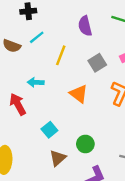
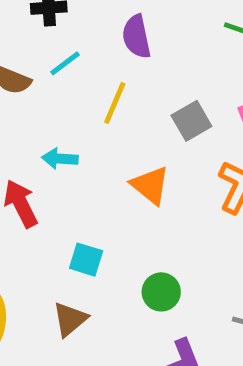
purple semicircle: (85, 26) -> (136, 37), moved
cyan square: (49, 130) -> (86, 260), turned -35
brown triangle: (58, 158) -> (70, 319), moved

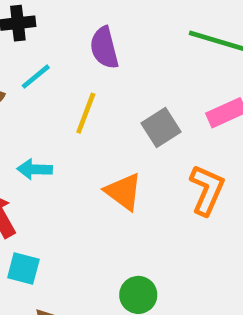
cyan square: (86, 260) -> (23, 268), moved

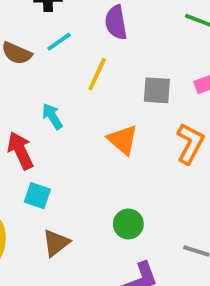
gray square: (161, 128) -> (157, 90), turned 32
cyan arrow: (35, 169) -> (52, 116), turned 52

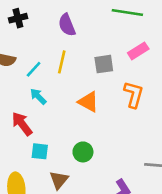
cyan line: (59, 42) -> (34, 69), moved
green circle: (128, 224) -> (83, 152), moved

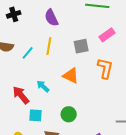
cyan arrow: (38, 96) -> (43, 86), moved

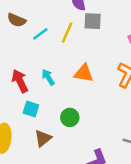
gray square: (81, 46) -> (93, 21), moved
orange triangle: (71, 76) -> (84, 73), turned -30

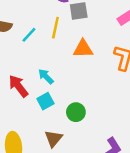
orange triangle: (84, 73) -> (83, 49), moved
cyan square: (31, 109) -> (45, 101), moved, turned -35

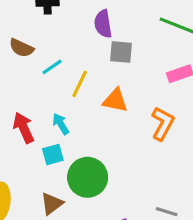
yellow line: (55, 28) -> (80, 84), moved
green circle: (76, 112) -> (88, 177), size x1.6

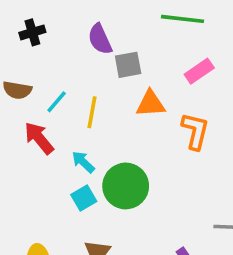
orange triangle: (115, 100) -> (151, 104), moved
red arrow: (24, 128) -> (39, 138), moved
green circle: (88, 177) -> (126, 186), moved

